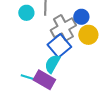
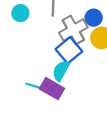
cyan circle: (26, 13) -> (20, 13), moved

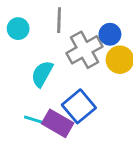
blue square: (69, 50) -> (79, 106), moved
cyan semicircle: (61, 71) -> (42, 74), moved

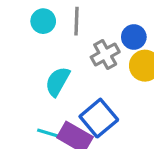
cyan circle: (18, 29) -> (43, 21), moved
gray cross: (85, 50) -> (105, 54), size x0.7

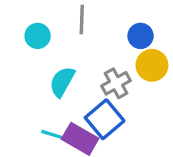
cyan circle: (43, 21) -> (38, 36), moved
gray cross: (105, 54) -> (116, 83), moved

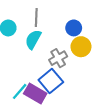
cyan semicircle: (62, 82) -> (33, 39), moved
cyan line: (56, 136) -> (20, 91), turned -66

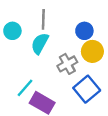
blue square: (51, 81) -> (87, 89), moved
cyan line: (20, 91) -> (25, 88), moved

